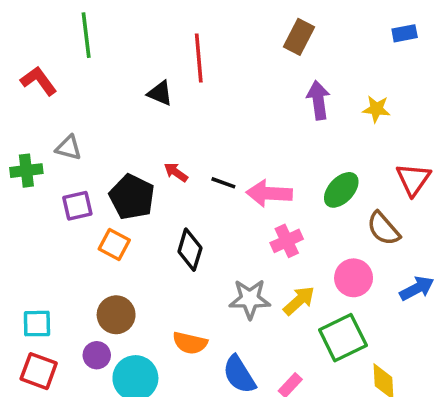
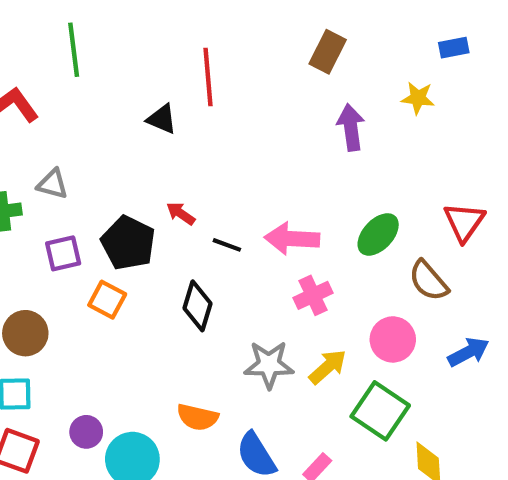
yellow star: (376, 109) -> (418, 98), moved
black line: (223, 183) -> (227, 245), moved
brown circle: (116, 315) -> (25, 333), moved
green square: (343, 338) -> (380, 411), turned -30

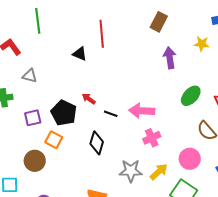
gray triangle: (53, 184) -> (30, 76), moved
green ellipse: (378, 234) -> (191, 96), moved
brown circle: (25, 333) -> (35, 161), moved

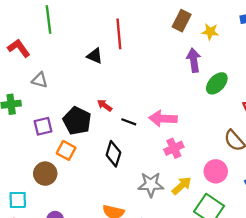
yellow star: (202, 44) -> (210, 32), moved
green ellipse: (191, 96) -> (217, 83), moved

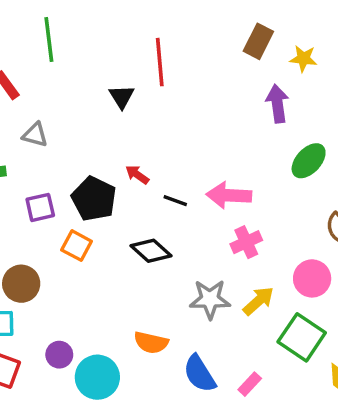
black triangle: (95, 56) -> (122, 97), turned 35
green ellipse: (217, 83) -> (309, 161), moved
black diamond: (113, 154) -> (151, 251), turned -65
brown circle: (45, 174) -> (21, 284), moved

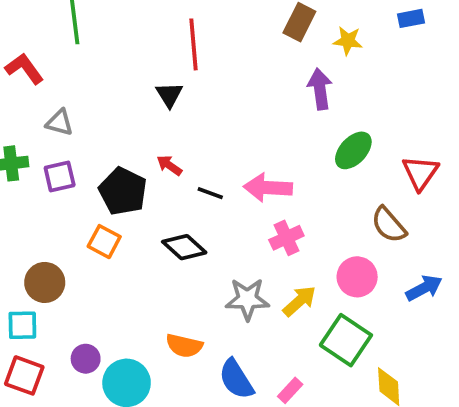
black triangle: (122, 97) -> (169, 95), moved
purple square: (40, 207) -> (60, 176), moved

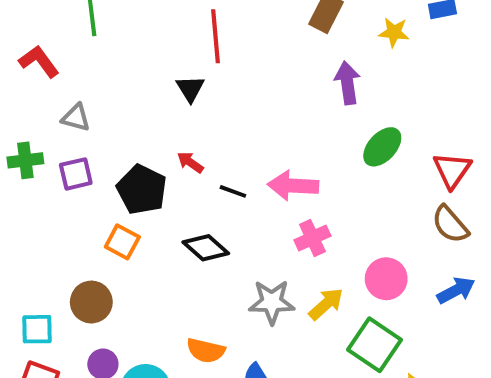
yellow star: (348, 41) -> (394, 32), moved
brown semicircle: (389, 225) -> (450, 224), moved
brown circle: (45, 282) -> (91, 302), moved

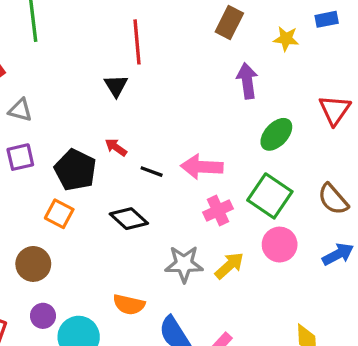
red triangle: (452, 170) -> (335, 110), moved
green square: (375, 345) -> (270, 196), moved

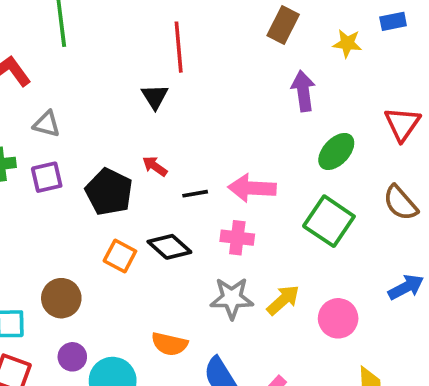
black line: (152, 172) -> (195, 194), turned -30
brown semicircle: (333, 199) -> (400, 203), moved
pink cross: (218, 210) -> (237, 238), moved, turned 32
orange square: (59, 214) -> (120, 256), moved
pink circle: (280, 245) -> (338, 318), moved

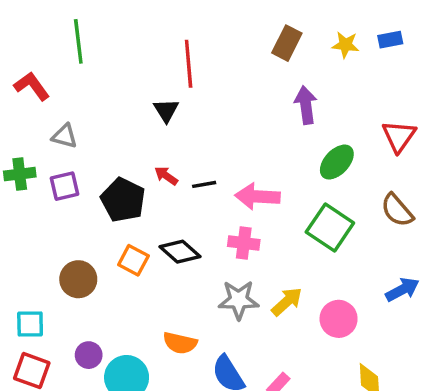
yellow star: (347, 43) -> (345, 45), moved
black line: (195, 194) -> (204, 184), moved
brown circle: (61, 298) -> (78, 279), moved

